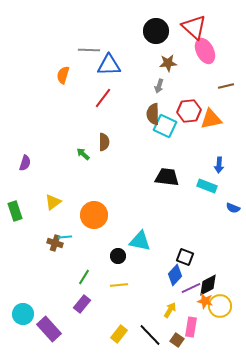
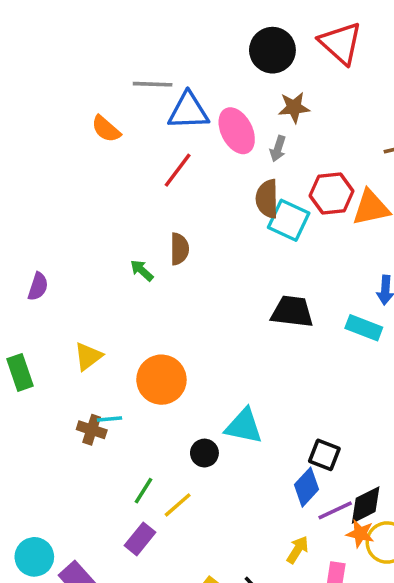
pink ellipse: (205, 51) -> (237, 131), moved
orange semicircle: (63, 75) -> (106, 129), turned -66
yellow line: (119, 285) -> (178, 505), moved, turned -36

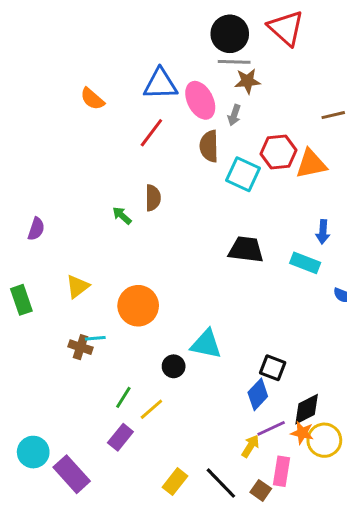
gray line: (153, 84) -> (234, 62), moved
brown semicircle: (267, 199) -> (209, 146), moved
purple line: (335, 510) -> (271, 428), moved

